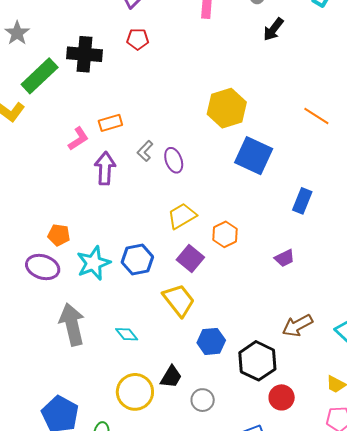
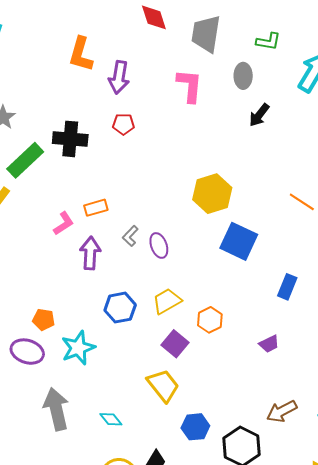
blue hexagon: (137, 260) -> (120, 308), moved

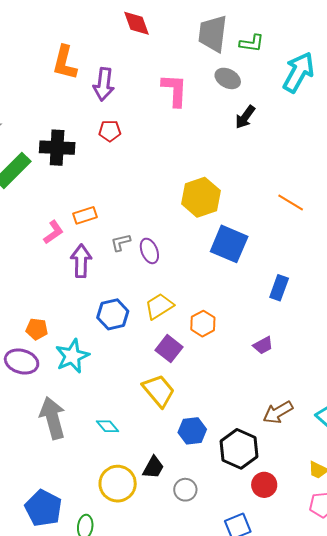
gray trapezoid: (206, 34) -> (213, 34), moved
gray ellipse: (243, 76) -> (228, 78), turned -60
gray L-shape: (130, 236) -> (121, 242), turned 35

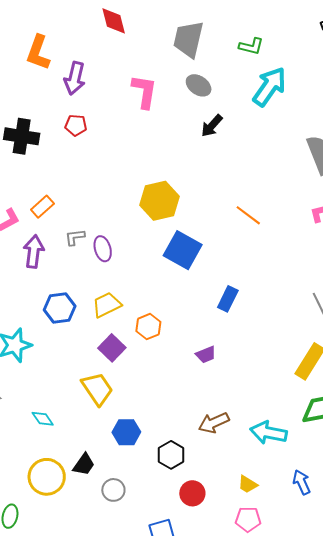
green L-shape: (252, 43) -> (251, 46), moved
orange rectangle: (85, 215) -> (42, 207), turned -30
black hexagon: (239, 449) -> (171, 455), size x0.7

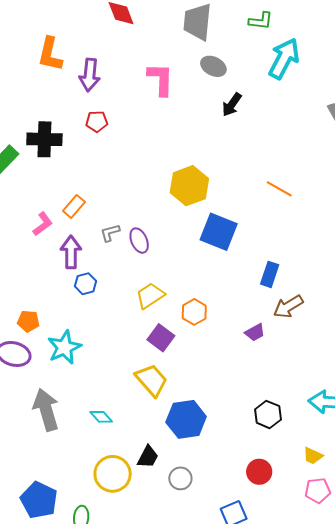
blue hexagon: (60, 308) -> (86, 284), moved, size x0.7
brown arrow: (214, 423) -> (288, 307), moved
blue hexagon: (126, 432) -> (186, 419), size x1.4
black hexagon: (171, 455) -> (268, 414), moved

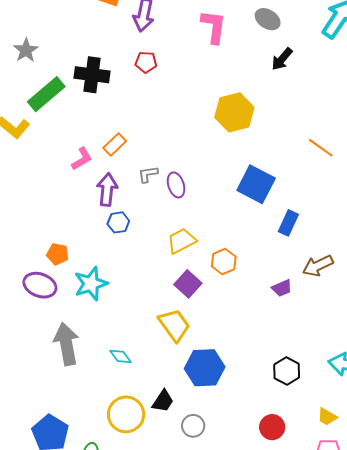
yellow hexagon: (189, 186) -> (234, 112), moved
blue rectangle: (270, 274) -> (288, 223), moved

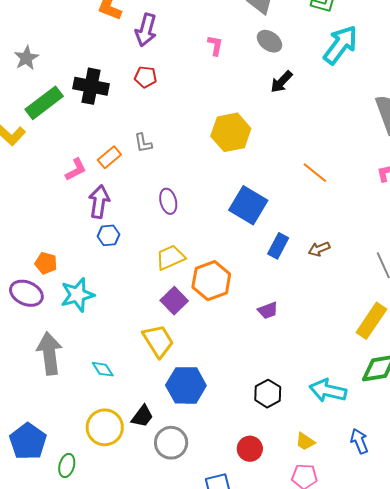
pink L-shape: (214, 27) -> (215, 45), size x0.6
gray L-shape: (148, 174) -> (143, 143), moved, turned -95
orange hexagon: (224, 262) -> (211, 281), size x1.5
brown arrow: (318, 266) -> (319, 249), moved, size x0.7
gray circle: (193, 426) -> (171, 443), size x1.4

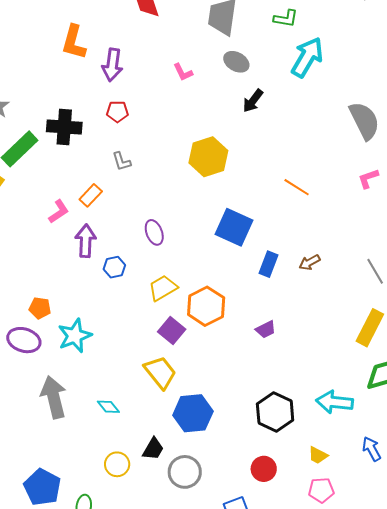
pink L-shape: (215, 45) -> (183, 72), turned 150
gray L-shape: (143, 143) -> (122, 161), moved
blue hexagon: (108, 235) -> (114, 267), moved
black hexagon: (268, 394) -> (275, 412), size x1.4
yellow circle: (105, 427) -> (117, 464), size x0.7

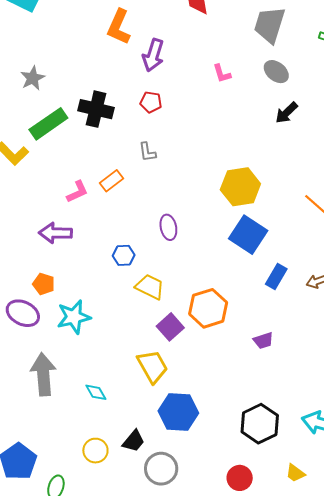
yellow hexagon: (208, 157) -> (240, 187), moved
purple arrow: (86, 241) -> (55, 233), moved, turned -100
yellow trapezoid: (163, 288) -> (150, 287), moved, turned 48

